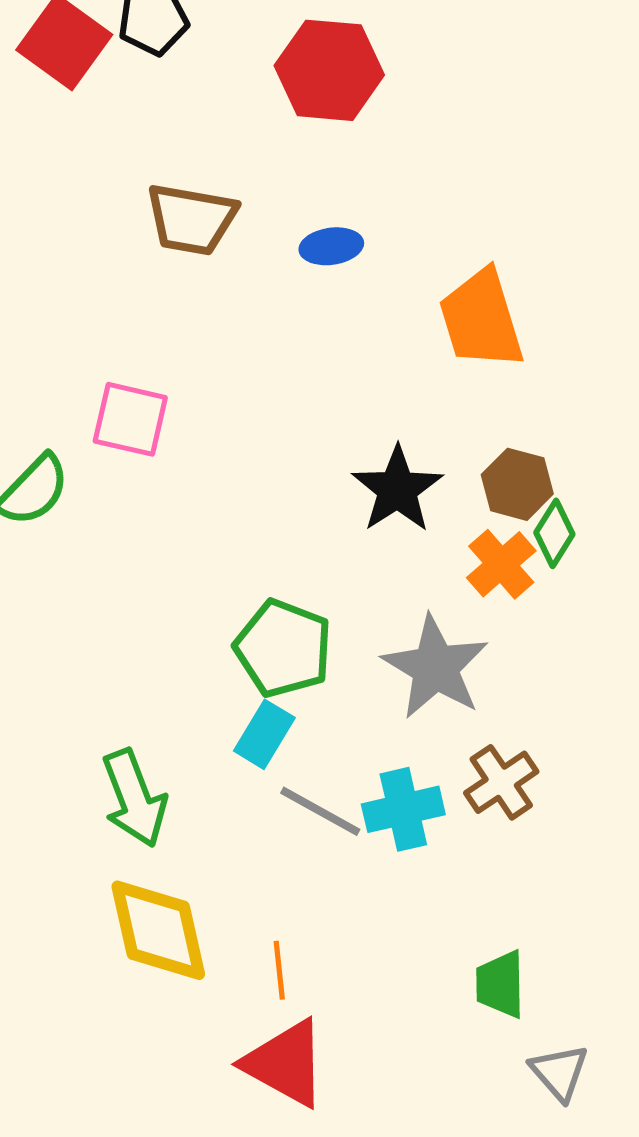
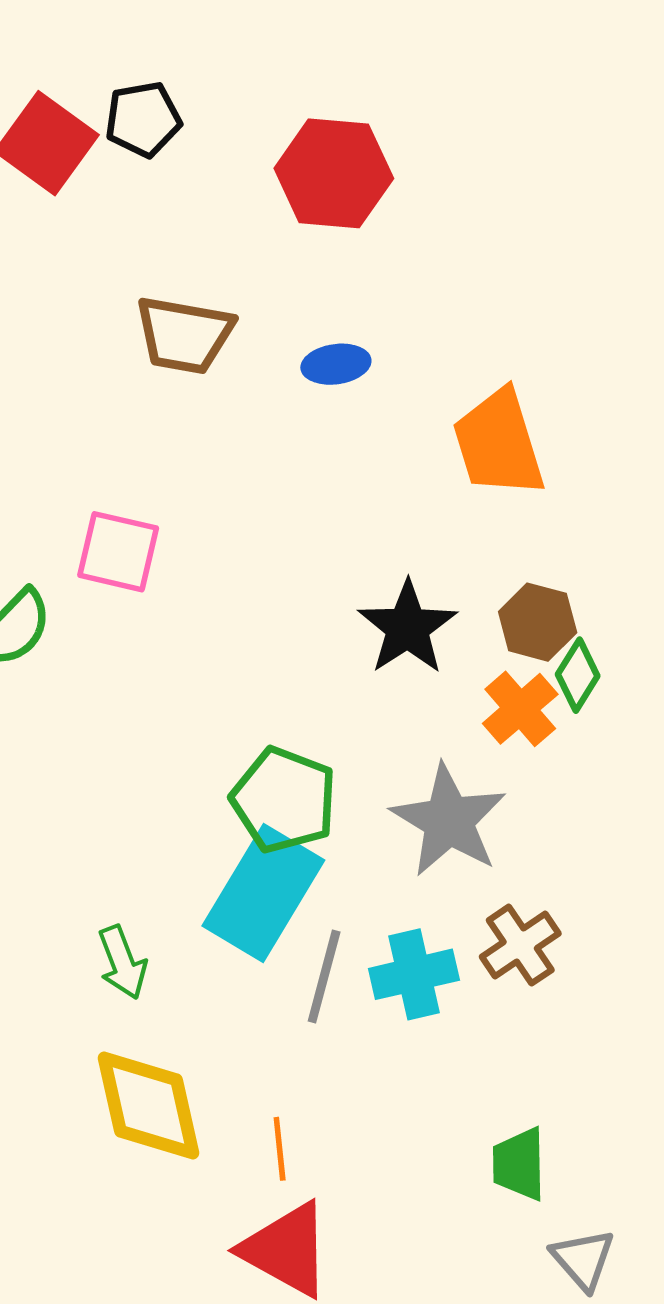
cyan rectangle: (264, 734) -> (263, 893), size x1.8
green arrow: (134, 798) -> (122, 962), size x0.7
gray line: (320, 811) -> (324, 977), turned 76

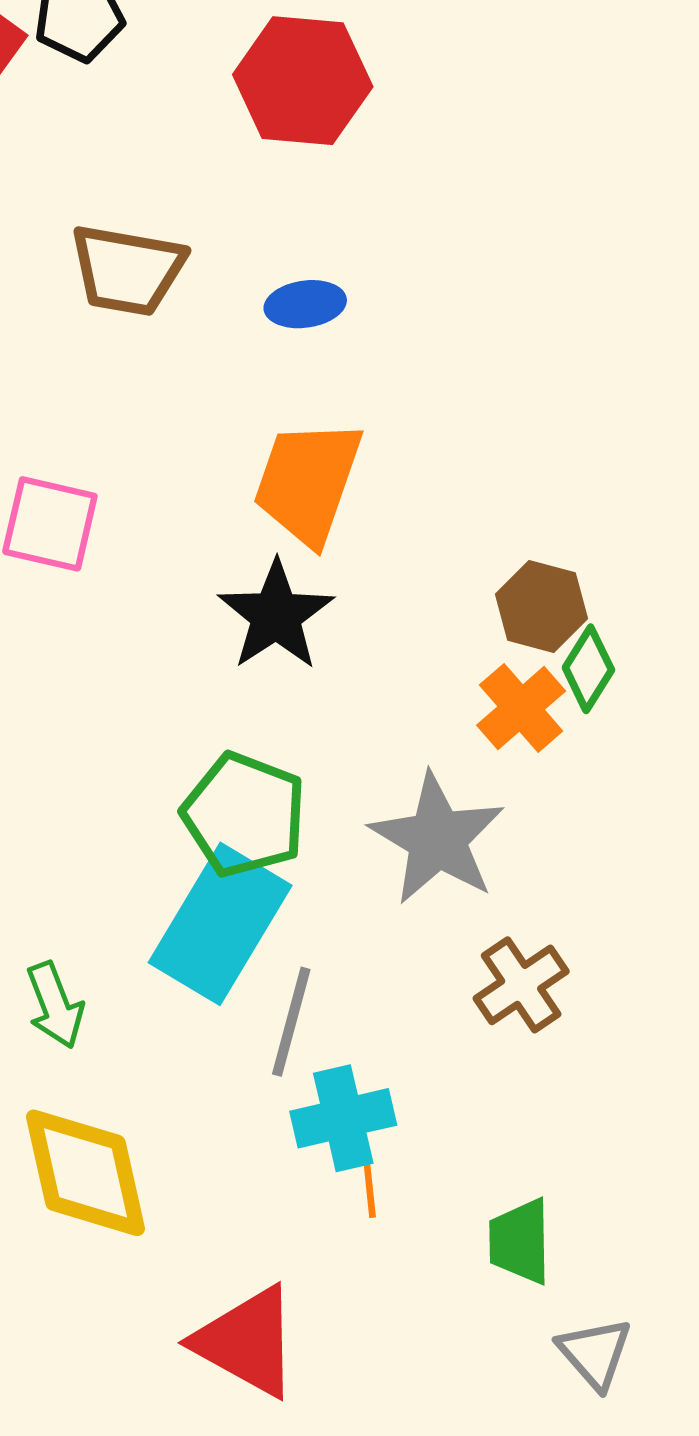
orange trapezoid: (499, 443) -> (308, 482), moved, turned 36
black star: (407, 628) -> (276, 615), moved
cyan cross: (414, 974) -> (343, 1118), moved
orange line: (280, 1149) -> (369, 1180), moved

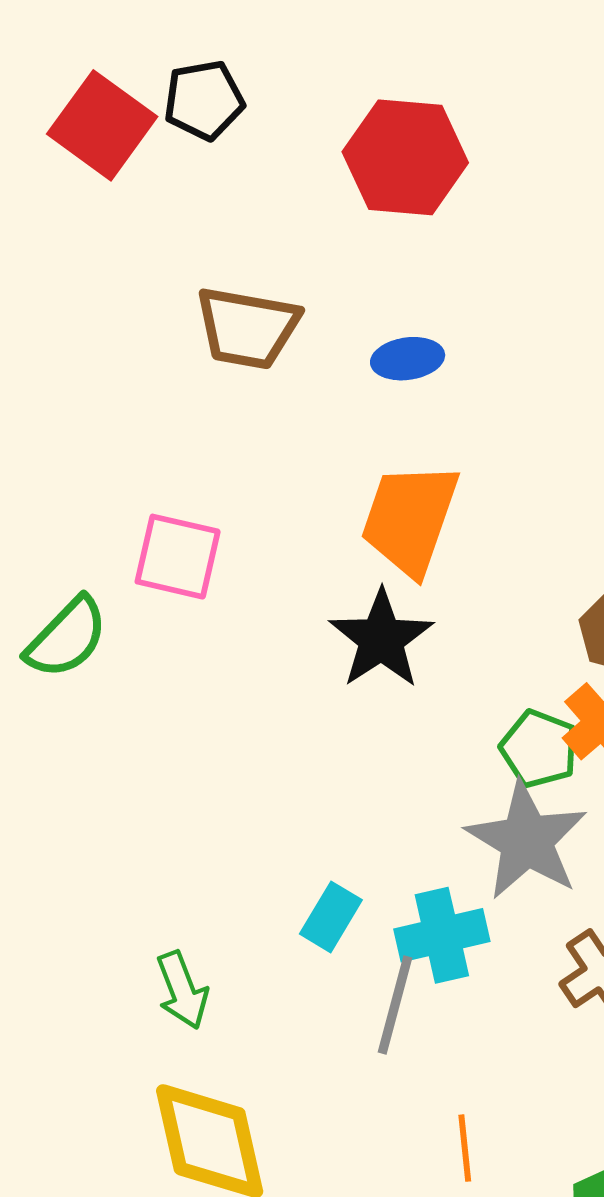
green pentagon: (244, 815) -> (539, 749), moved, size x0.7
cyan rectangle: (220, 924) -> (331, 917), size x0.5
cyan cross: (343, 1118) -> (442, 935), moved

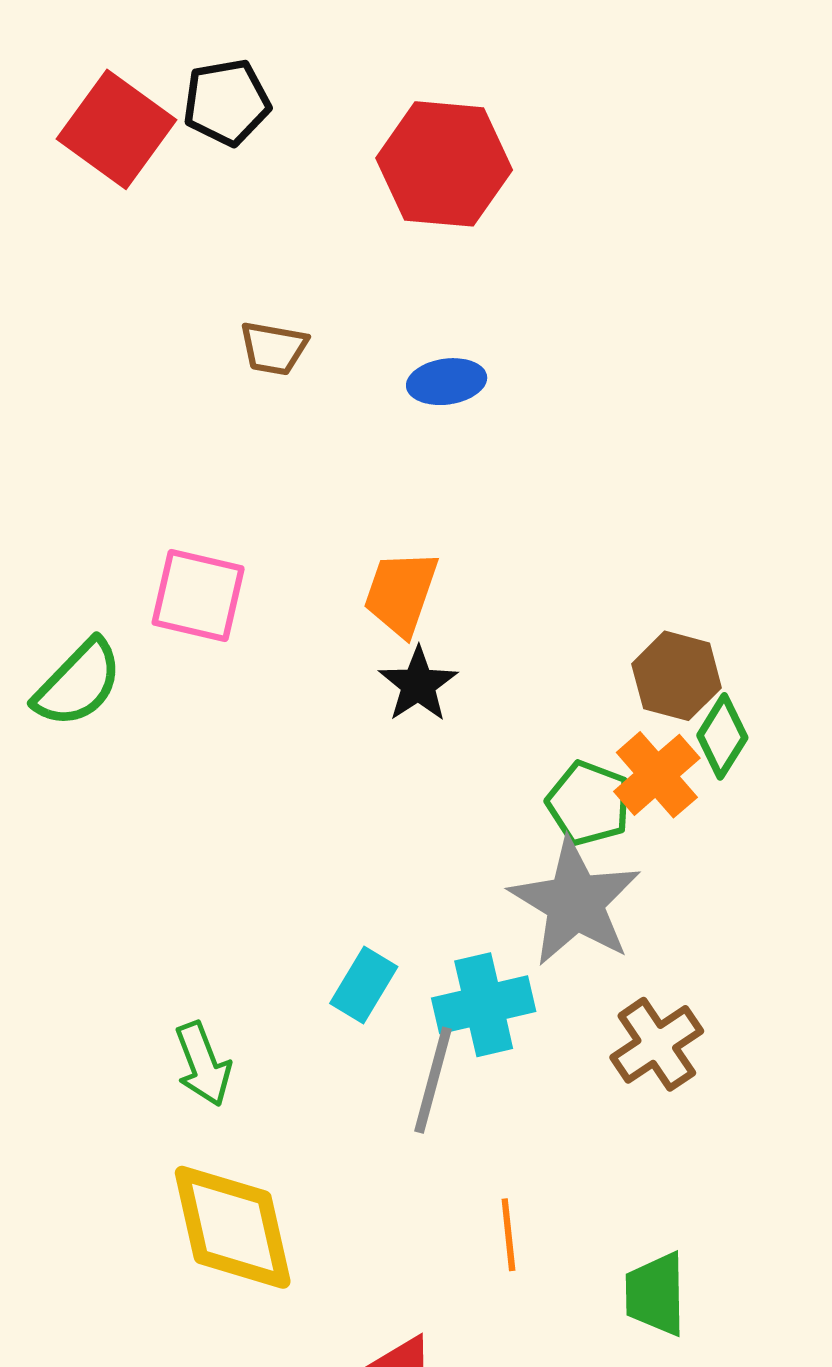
brown trapezoid: (247, 328) -> (273, 348), size x0.6
orange trapezoid: (410, 519) -> (401, 593), moved, size x0.7
black star: (381, 639) -> (418, 685), size x0.7

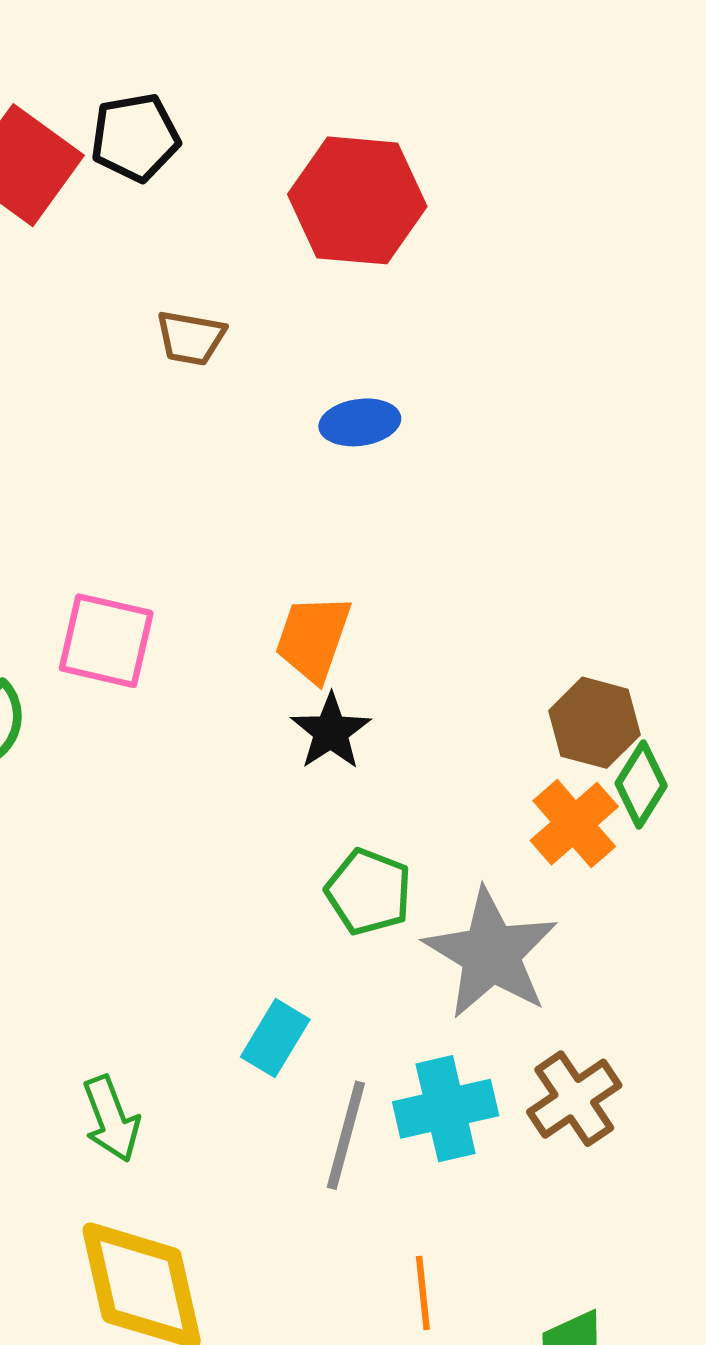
brown trapezoid: (273, 348) -> (191, 338), moved
green pentagon: (589, 803) -> (369, 892), moved
cyan cross: (484, 1005) -> (446, 1109), moved

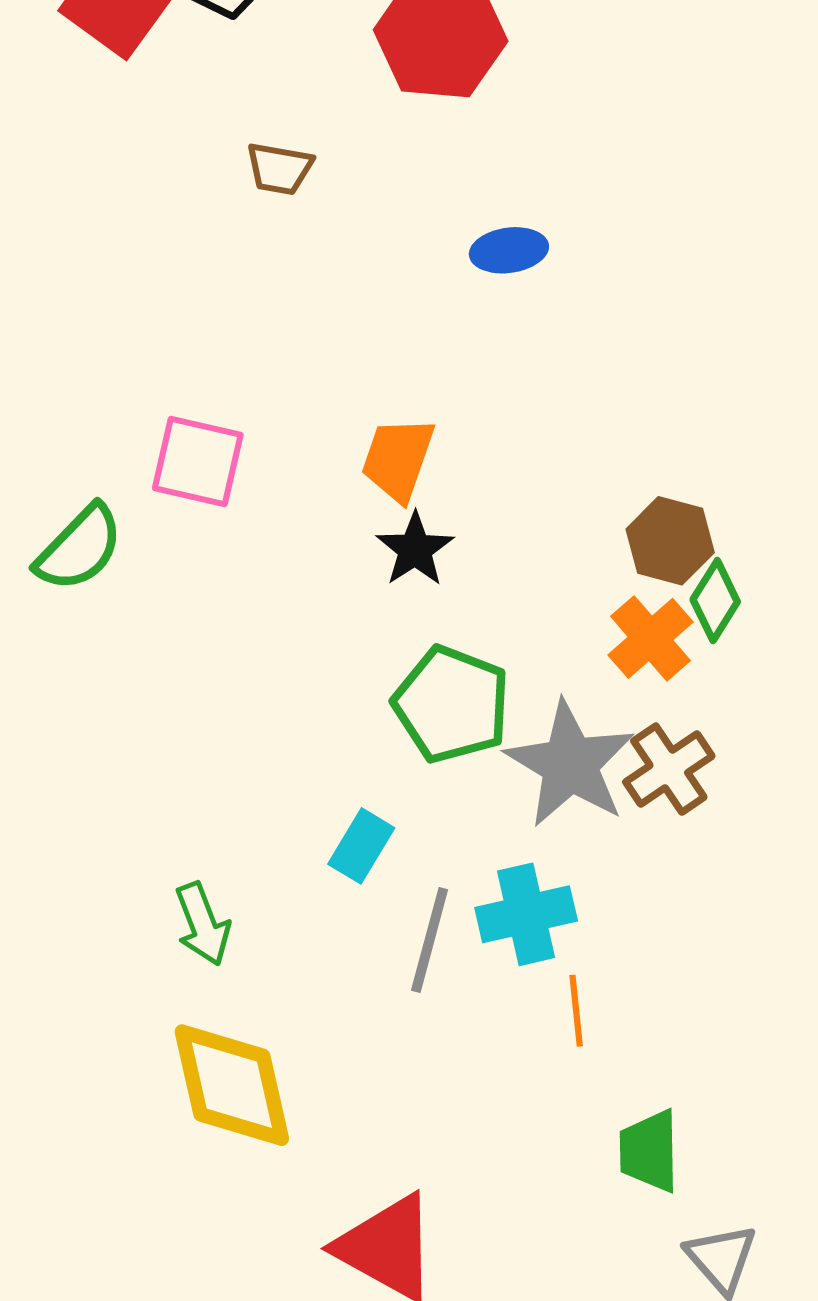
blue ellipse: (360, 422) -> (509, 250), moved
green pentagon: (369, 892) -> (452, 704), size x1.4
brown cross: (574, 1099) -> (669, 769), moved
orange line: (423, 1293) -> (576, 1011), moved

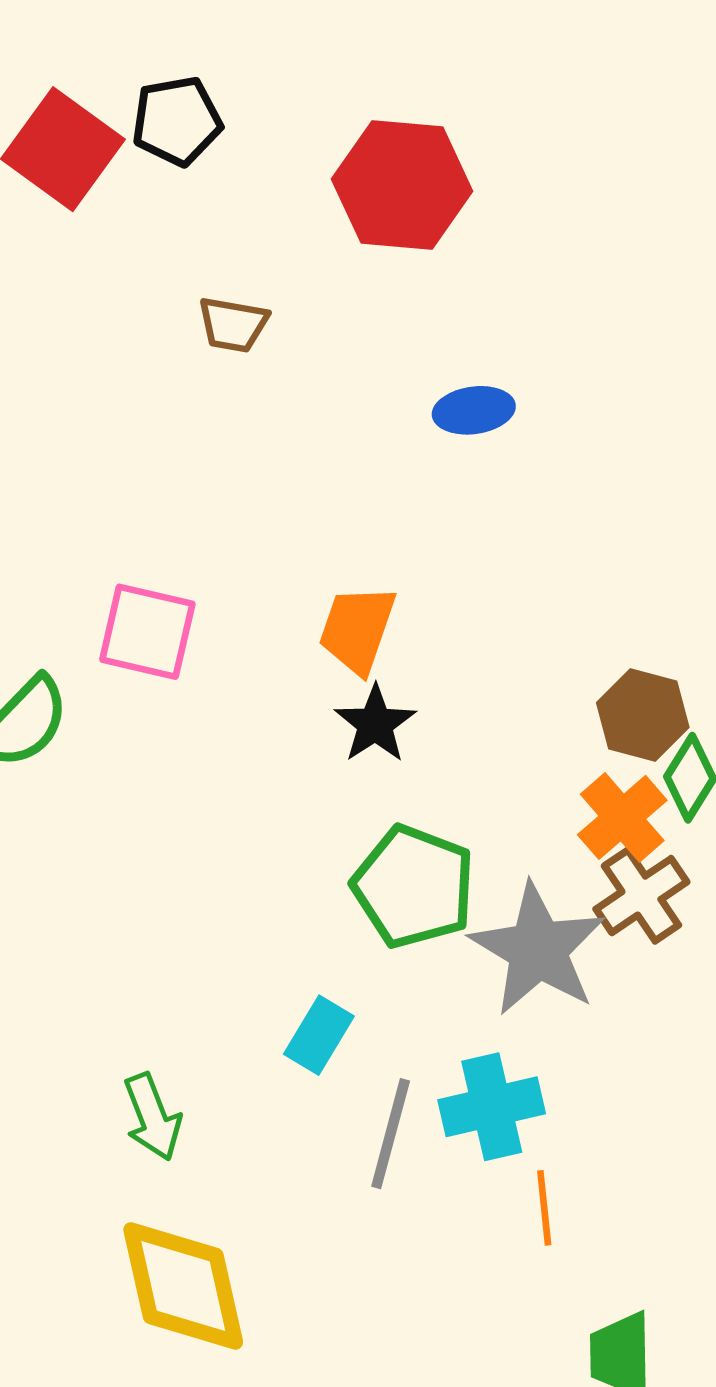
brown cross: (669, 769) -> (641, 896), moved

